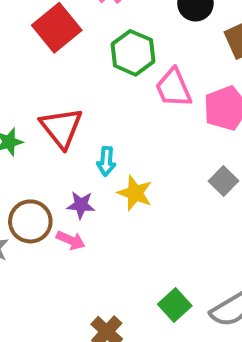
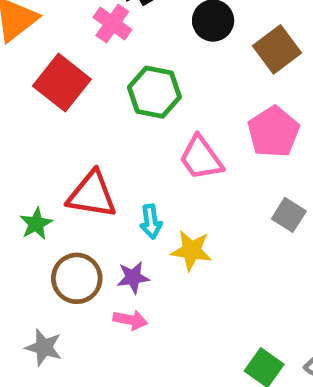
pink trapezoid: (174, 88) -> (201, 158), moved
red triangle: (61, 128) -> (92, 195), turned -30
brown circle: (30, 221) -> (77, 278), moved

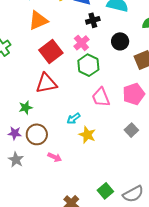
pink cross: (112, 24) -> (81, 43), moved
red triangle: (92, 195) -> (46, 83), moved, turned -35
cyan arrow: (151, 222) -> (73, 119), turned 48
purple star: (133, 277) -> (15, 133), moved

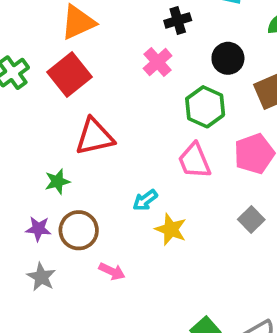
red square: (51, 52) -> (69, 74), moved
green hexagon: (88, 65) -> (205, 107), moved

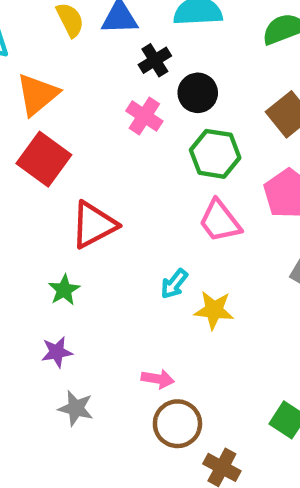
black circle: (228, 58) -> (198, 93), moved
brown circle: (79, 230) -> (177, 424), moved

